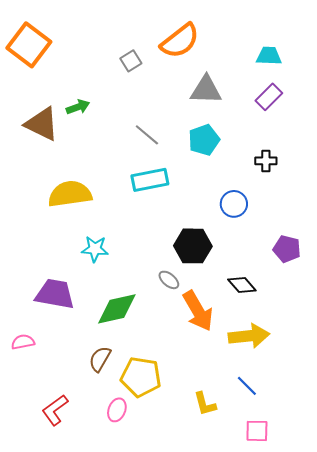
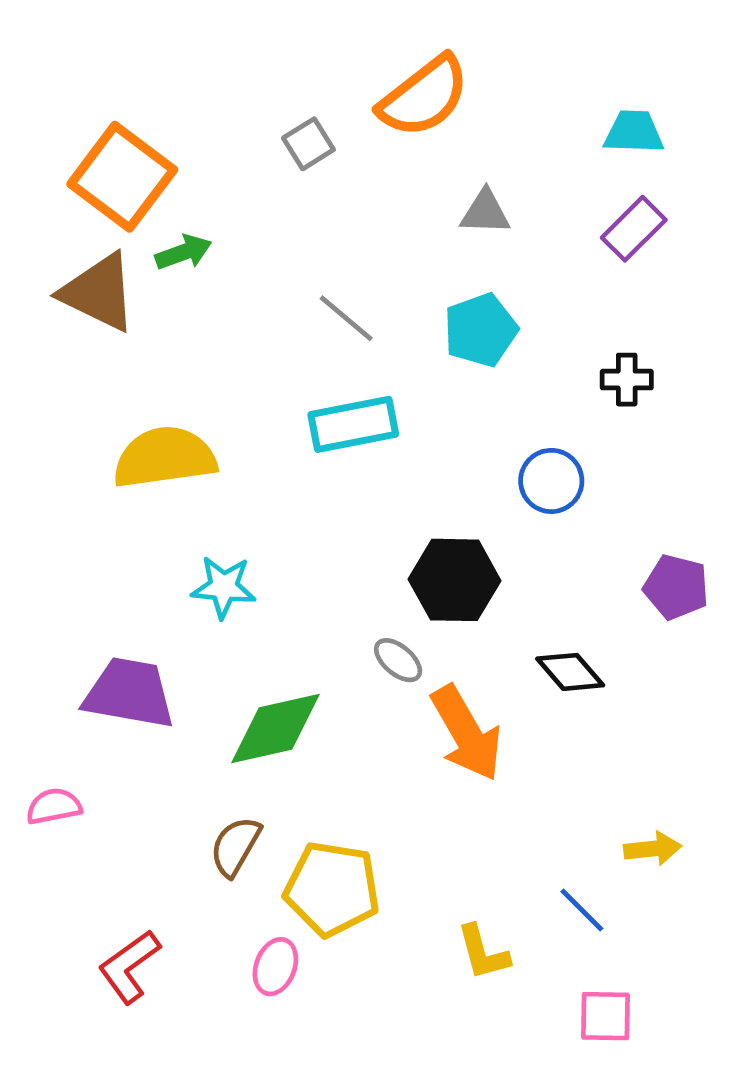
orange square: (29, 45) -> (122, 177), moved
gray triangle: (206, 90) -> (485, 212), size x0.7
yellow arrow: (249, 336) -> (653, 849), moved, size x0.6

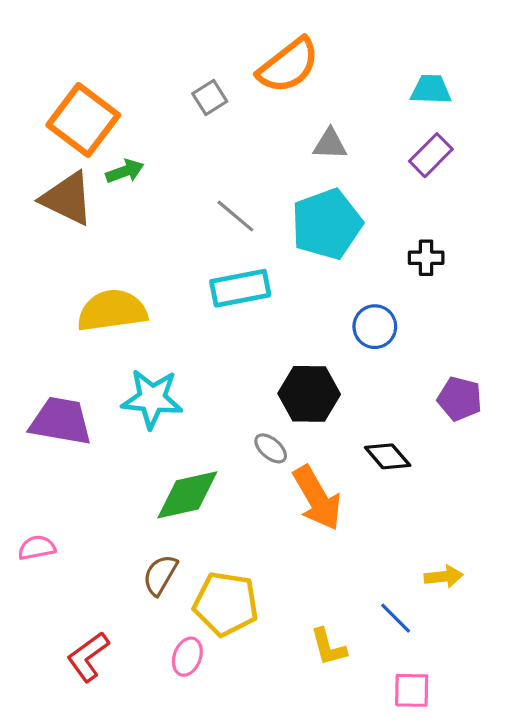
cyan pentagon: (481, 330) -> (327, 224), size x1.4
cyan star: (224, 587) -> (152, 399), size x1.4
purple trapezoid: (129, 693) -> (61, 421), moved

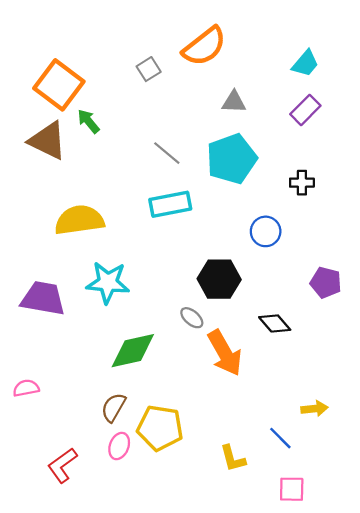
cyan trapezoid: (431, 90) -> (305, 63), turned 128
green arrow: (125, 171) -> (88, 121), turned -110
pink ellipse: (187, 657) -> (119, 446), moved

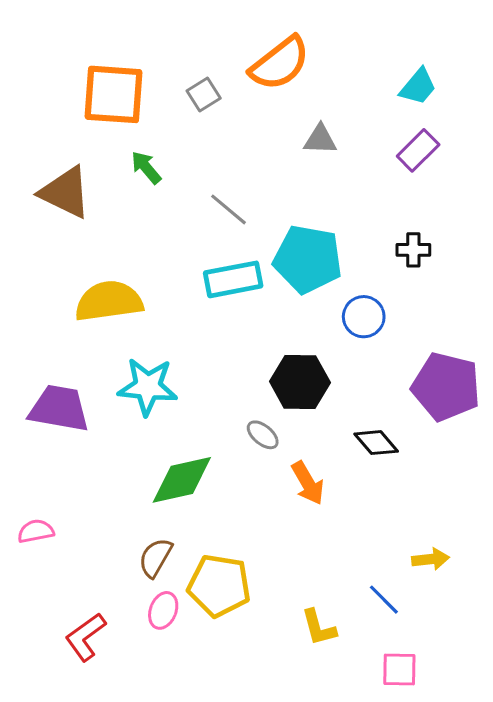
orange square: (59, 85) -> (113, 94), moved, turned -33
green arrow: (88, 121) -> (146, 167), moved
cyan pentagon: (232, 159) -> (308, 259), moved, turned 30
purple pentagon: (326, 283) -> (446, 387), size x1.6
orange arrow: (225, 353) -> (308, 483), size x0.7

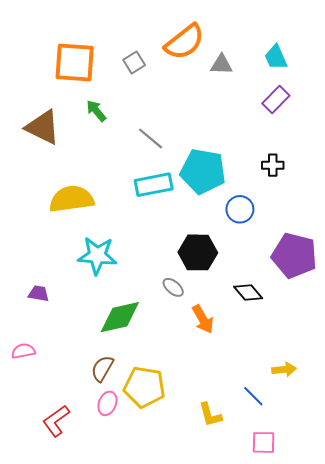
cyan trapezoid: (418, 87) -> (276, 57), turned 116
gray triangle: (320, 140) -> (221, 65), moved
purple trapezoid: (59, 408) -> (39, 294), moved, size x0.5

